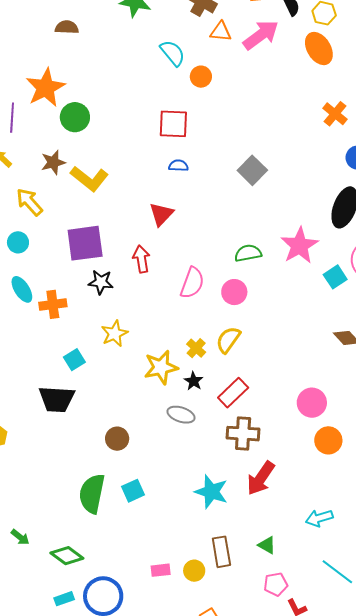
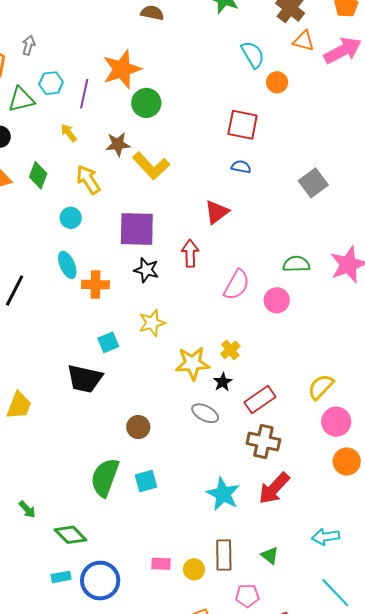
yellow semicircle: (228, 340) -> (321, 387), moved
pink pentagon: (276, 584) -> (247, 596), moved

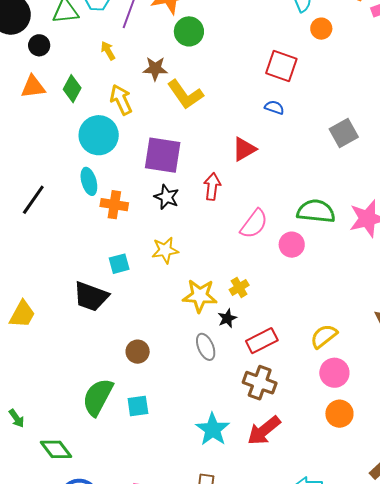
cyan circle: (71, 218) -> (99, 135), size x1.8
green semicircle: (296, 264) -> (316, 211), size x1.4
gray ellipse: (205, 413) -> (206, 347), turned 32

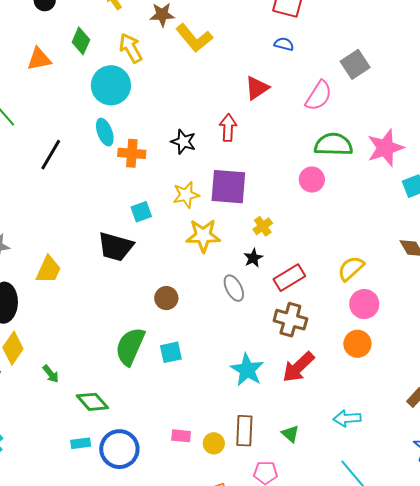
orange triangle: (33, 87) -> (39, 59), moved
purple square: (163, 155) -> (228, 187), moved
pink semicircle: (254, 224) -> (319, 96), moved
yellow star: (200, 296) -> (203, 236), moved
orange circle: (339, 414) -> (357, 344), moved

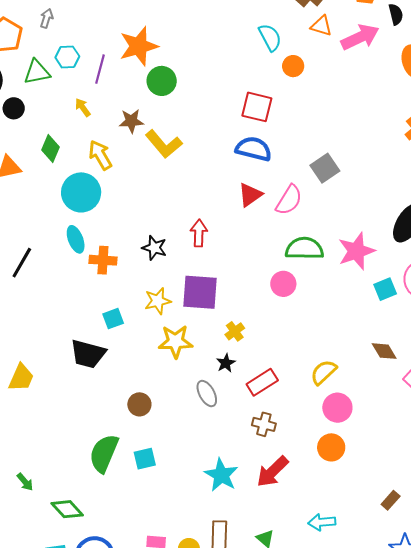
blue semicircle: (284, 44) -> (254, 149), size x1.8
red triangle: (257, 88) -> (250, 195), moved
brown cross: (290, 320) -> (264, 424), size x0.7

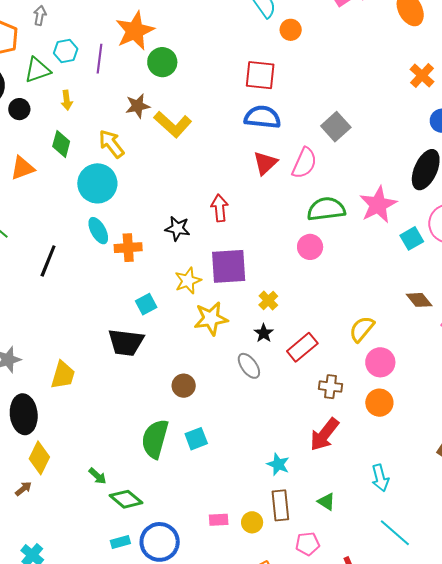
yellow arrow: (83, 107) -> (67, 100), moved, turned -144
brown cross: (264, 424) -> (331, 387), moved
cyan star: (221, 475) -> (278, 464), moved, size x0.7
green arrow: (25, 482) -> (97, 476), moved
cyan arrow: (322, 522) -> (380, 478), turned -92

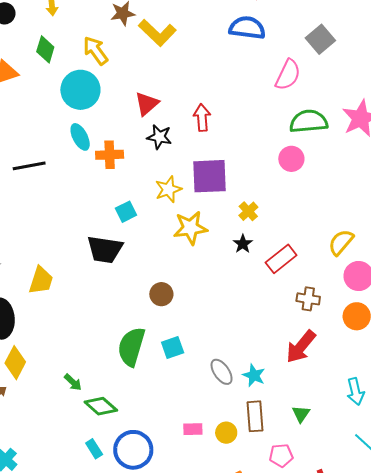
red triangle: (265, 163) -> (147, 104), moved
black line: (48, 261) -> (29, 166), turned 56
gray ellipse: (249, 366) -> (222, 372), moved
green triangle: (326, 502) -> (301, 414), turned 30
cyan rectangle: (120, 542) -> (94, 449), turned 72

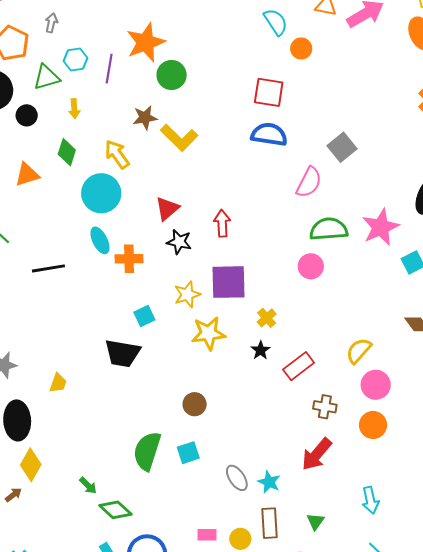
yellow trapezoid: (41, 280) -> (58, 383), size x0.7
brown circle: (161, 294) -> (195, 404), moved

